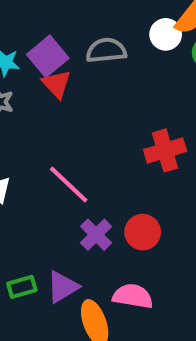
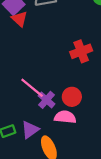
pink line: (69, 185) -> (32, 88), moved
pink semicircle: (133, 296) -> (65, 117), moved

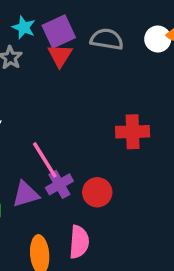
pink semicircle: (65, 117) -> (79, 242), moved, turned 70
purple triangle: (30, 130) -> (26, 194), moved

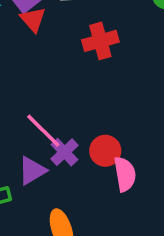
red cross: (133, 132) -> (100, 41), moved
pink semicircle: (79, 242) -> (125, 174), moved

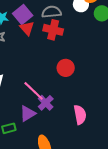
red cross: (100, 41) -> (53, 30), moved, turned 30
red circle: (105, 151) -> (66, 68), moved

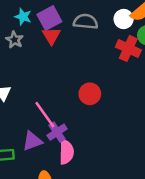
red cross: (53, 30) -> (128, 48), moved
pink semicircle: (80, 115) -> (66, 152), moved

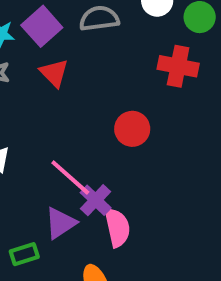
red triangle: (51, 36) -> (54, 73), moved
red cross: (128, 48) -> (178, 66), moved

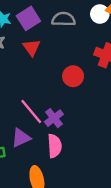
red circle: (132, 129) -> (73, 76), moved
purple cross: (96, 200) -> (54, 118), moved

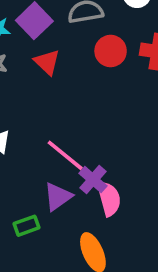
red circle: (73, 76) -> (111, 51), moved
purple cross: (54, 118) -> (93, 180), moved

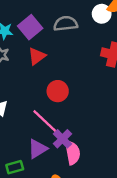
red circle: (111, 51) -> (58, 91), moved
red triangle: (47, 62) -> (37, 56), turned 36

